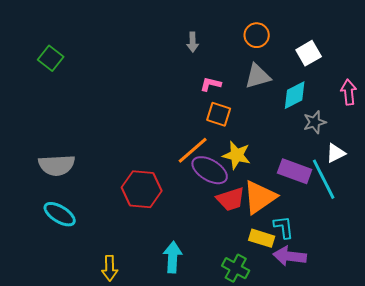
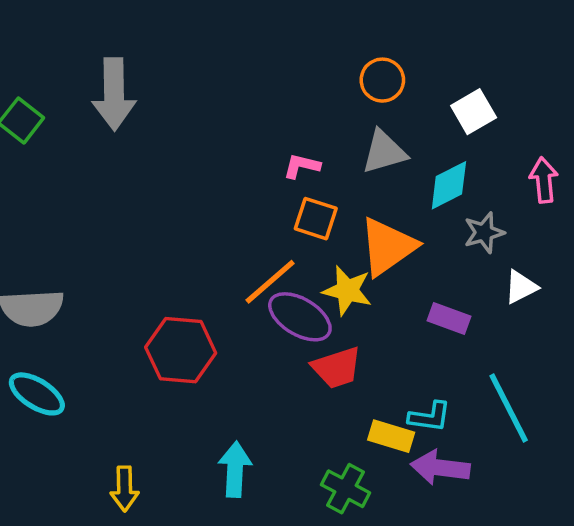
gray arrow: (193, 42) -> (114, 94), moved, size x2.0
purple rectangle: (295, 171) -> (449, 319), size x0.7
cyan line: (324, 179) -> (509, 408), moved
orange triangle: (260, 197) -> (388, 247), moved
cyan L-shape: (284, 227) -> (430, 417), turned 105

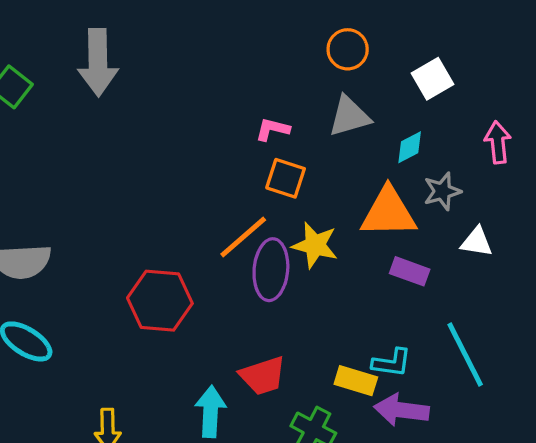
cyan diamond: (449, 185) -> (410, 147), size x0.7
orange triangle: (388, 247) -> (388, 213), moved, turned 34
white triangle: (521, 287) -> (477, 242), turned 36
purple ellipse: (300, 317) -> (271, 270), turned 64
red trapezoid: (337, 368) -> (263, 376), moved

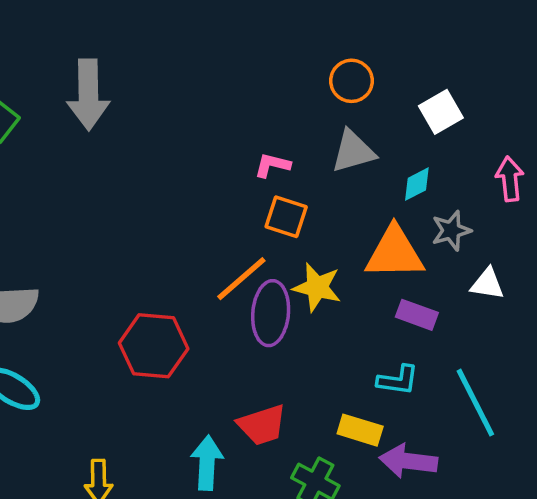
cyan L-shape: (392, 363) -> (398, 380), moved

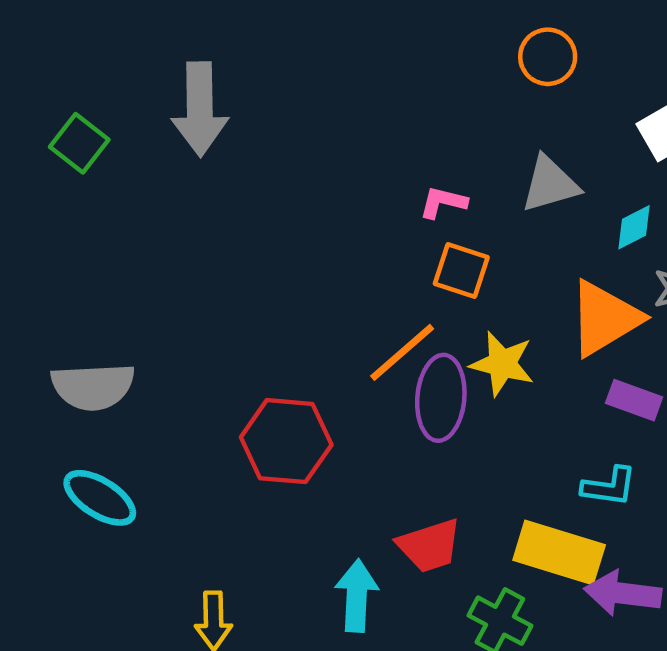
orange circle: (351, 81) -> (548, 57), moved
orange triangle: (394, 253) -> (605, 318), turned -30
yellow rectangle: (360, 430) -> (559, 552), size x1.5

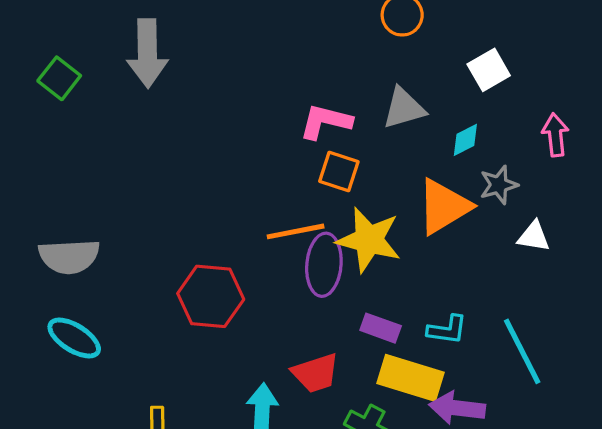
pink L-shape: (443, 202) -> (326, 122), size x1.5
orange line: (402, 352) -> (296, 231), turned 30
yellow star: (502, 364) -> (369, 240), size x1.4
purple rectangle: (634, 400) -> (381, 328), moved

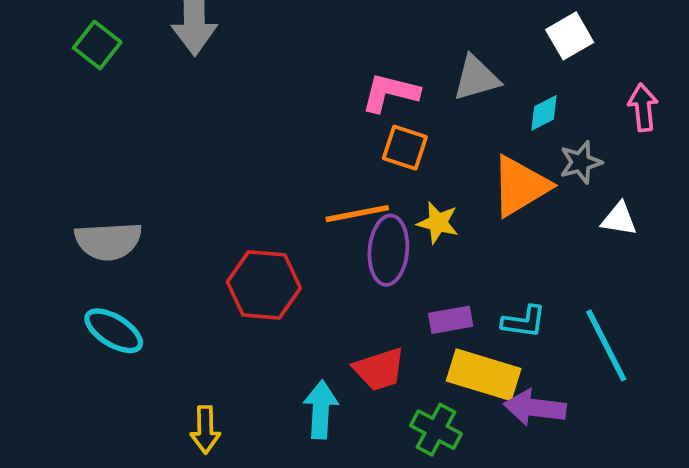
yellow star: (369, 240) -> (438, 223), size x0.6
purple rectangle: (381, 328) -> (451, 320), turned -30

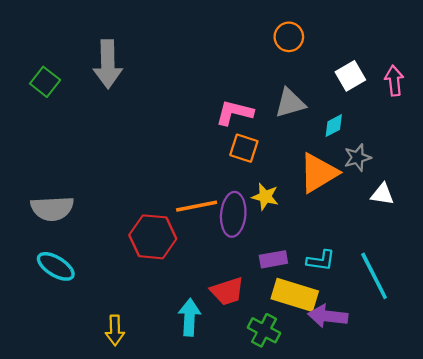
pink arrow: (643, 107) -> (394, 81), moved
orange line: (357, 214) -> (197, 206), moved

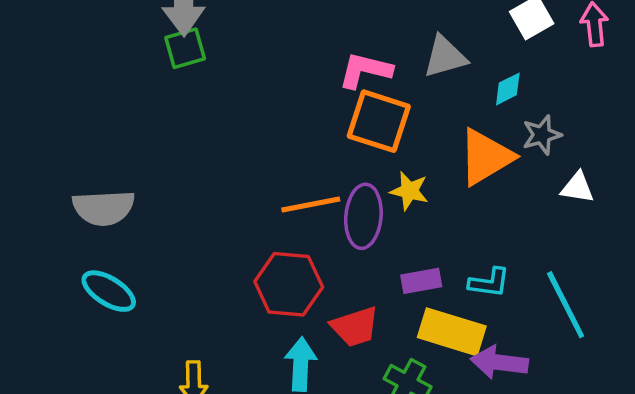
green square: (45, 82) -> (185, 48), moved, turned 36
orange square: (244, 148) -> (379, 121), size x1.5
red hexagon: (153, 237) -> (289, 284), moved

